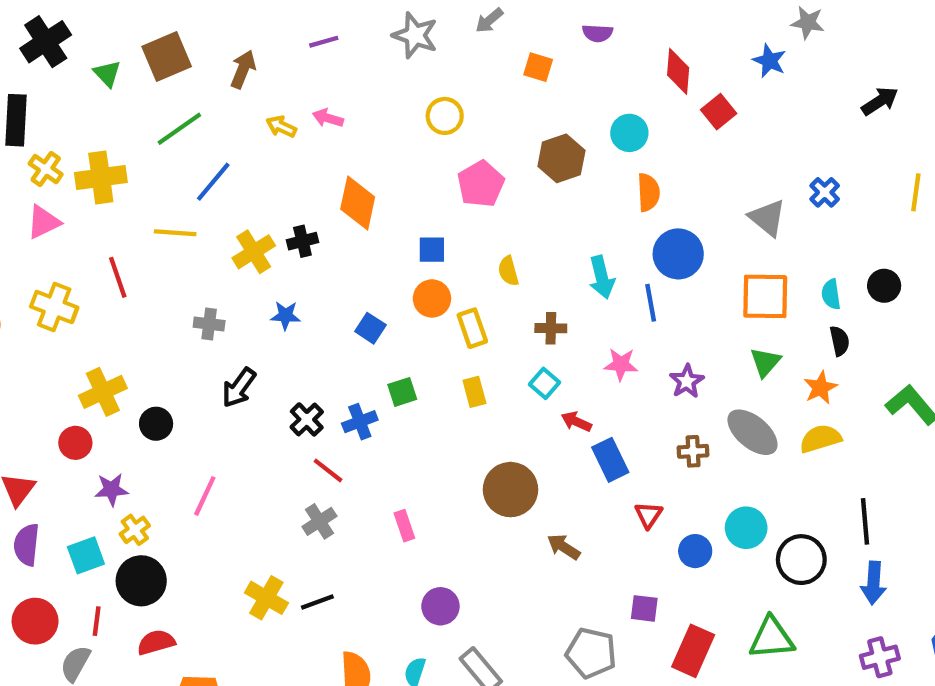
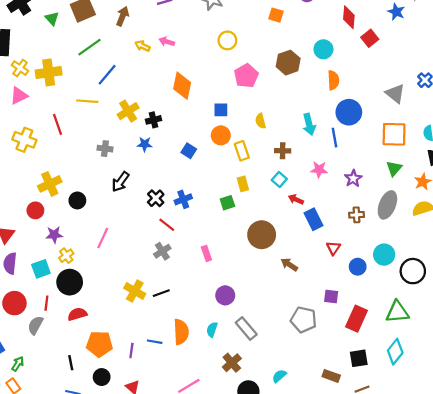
black cross: (302, 241) -> (153, 120), moved
green square: (402, 392) -> (227, 203), moved
gray ellipse: (752, 432) -> (387, 205), turned 72

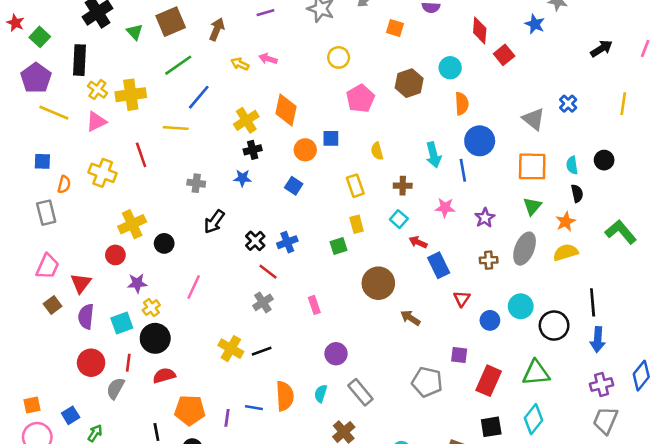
yellow cross: (128, 111) -> (246, 120), moved
orange circle: (221, 135) -> (305, 150), moved

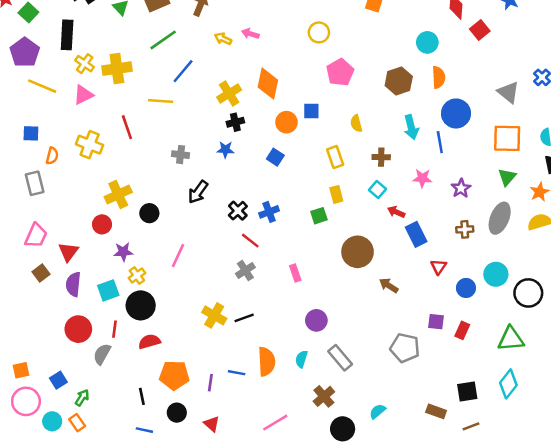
brown hexagon: (409, 83) -> (399, 81), moved
red rectangle: (489, 381) -> (462, 330), moved, size x0.6

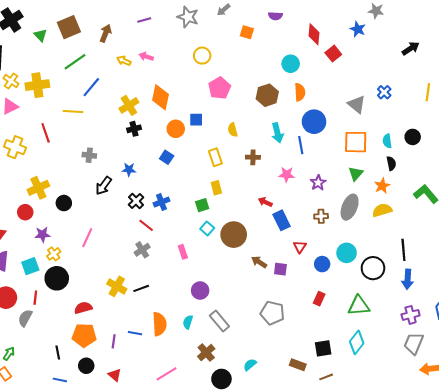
blue star: (225, 150) -> (129, 169), moved
cyan square: (377, 189) -> (207, 228), moved
purple square: (436, 322) -> (280, 269), moved
red semicircle: (149, 342) -> (83, 308), moved

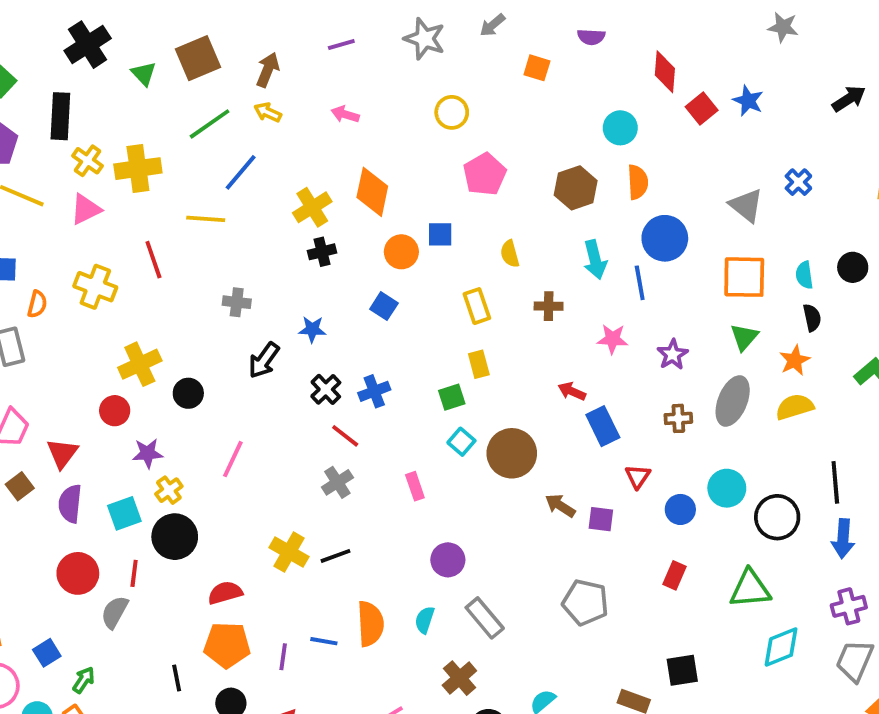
blue star: (358, 29) -> (748, 101), moved
yellow arrow: (124, 61) -> (268, 112), moved
cyan diamond: (357, 342) -> (781, 647), moved, turned 30

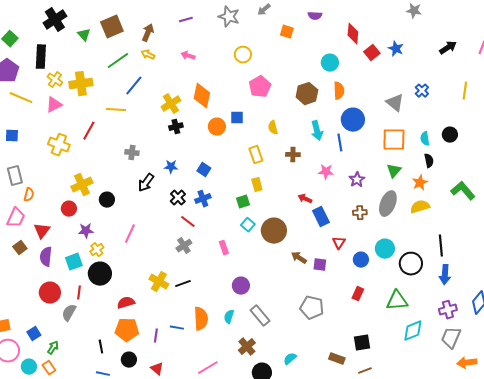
red line: (153, 260) -> (89, 131), turned 48
orange semicircle: (37, 304) -> (29, 195), moved
blue square: (384, 306) -> (204, 170), moved

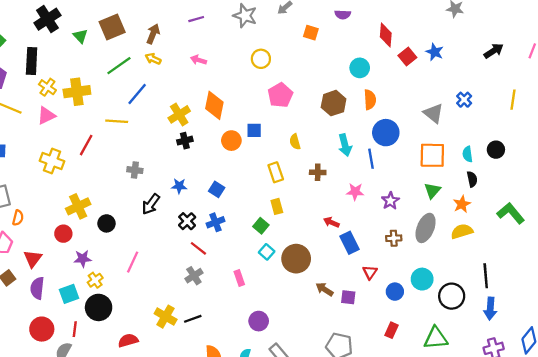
green square: (243, 202) -> (261, 226), turned -32

